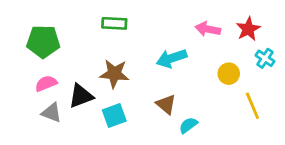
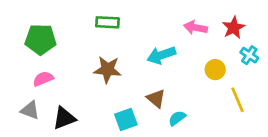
black triangle: (81, 96) -> (64, 118), moved
gray triangle: (52, 113) -> (30, 110), moved
cyan square: (114, 115) -> (126, 119), moved

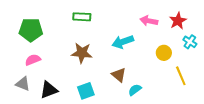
cyan square: (126, 119) -> (86, 91), moved

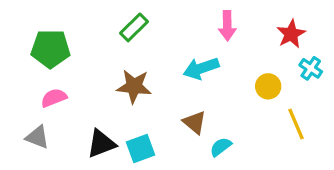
green rectangle: (82, 17) -> (134, 27), turned -48
pink arrow: (149, 21) -> (227, 26), moved, turned -102
black triangle: (49, 90) -> (101, 144), moved

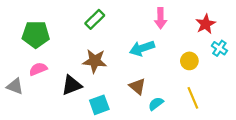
yellow line: (296, 124) -> (193, 98), moved
gray triangle: (37, 137) -> (15, 86), moved
black triangle: (101, 144) -> (72, 85), moved

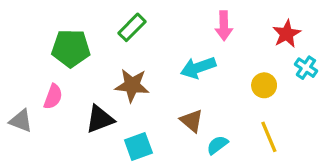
green pentagon: (36, 34) -> (71, 48), moved
pink semicircle: (38, 69) -> (53, 97), turned 132

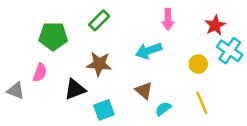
cyan cross: (306, 68) -> (230, 51), size x1.5

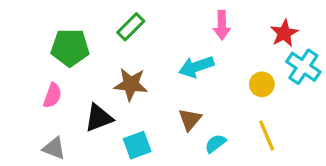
gray triangle: (16, 91) -> (54, 148), moved
brown triangle: (144, 91) -> (190, 119), turned 30

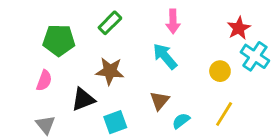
pink arrow: (222, 25) -> (173, 21), moved
cyan arrow: (196, 67) -> (165, 56), turned 68
yellow line: (267, 135) -> (224, 114), turned 55
gray triangle: (54, 148) -> (45, 125), turned 30

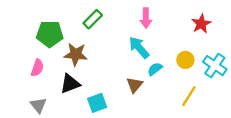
cyan cross: (255, 56) -> (215, 66), moved
brown star: (110, 71) -> (76, 54), moved
cyan semicircle: (181, 121) -> (155, 69), moved

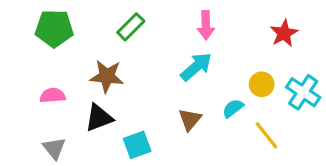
green pentagon: (50, 34) -> (54, 28), moved
cyan arrow: (139, 47) -> (196, 67), turned 90
pink semicircle: (37, 68) -> (53, 95), turned -114
cyan semicircle: (155, 69) -> (233, 108), moved
yellow line: (189, 96) -> (266, 135), turned -70

